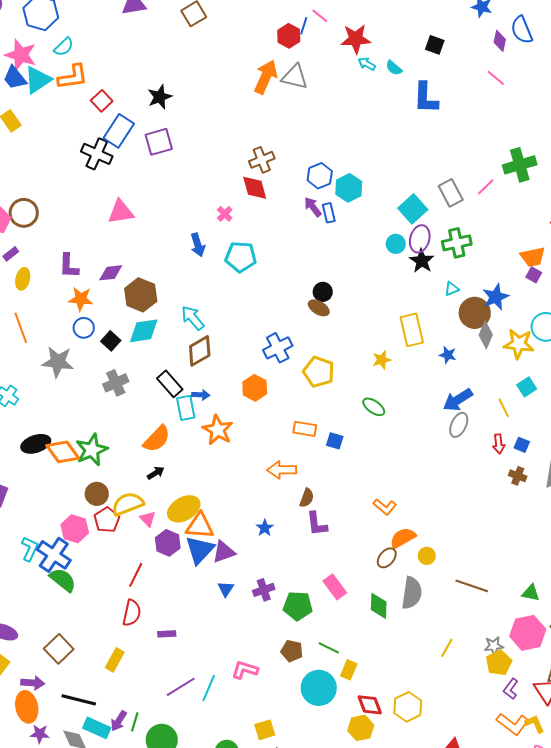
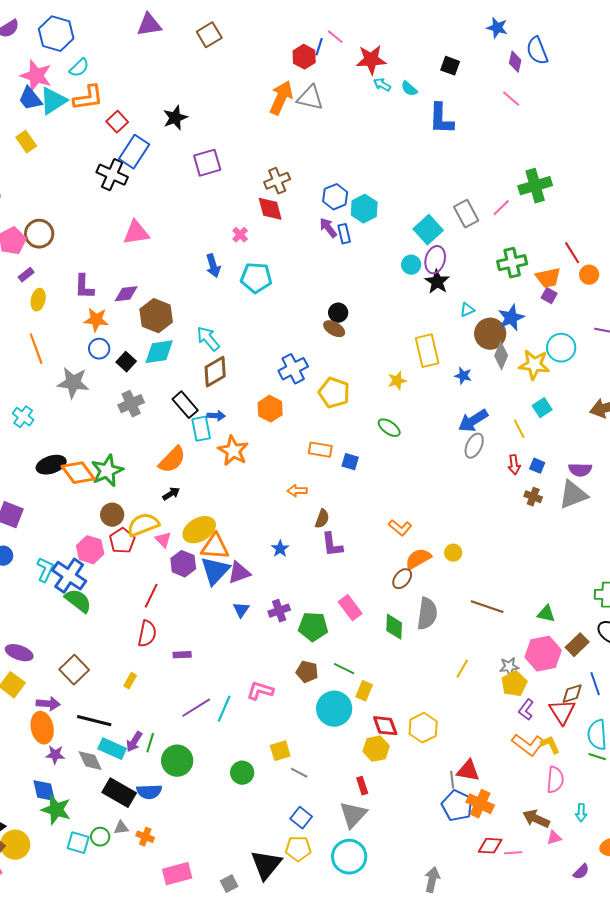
purple square: (159, 142) -> (207, 163), moved
green cross: (457, 243) -> (512, 263), moved
orange arrow: (282, 470) -> (297, 491), size x0.7
yellow circle: (427, 556) -> (453, 553), moved
yellow rectangle: (115, 660) -> (130, 681), size x0.7

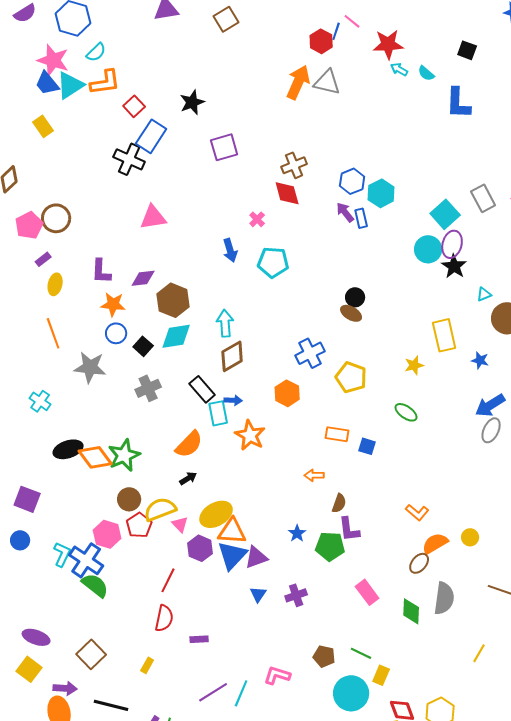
cyan circle: (411, 265) -> (428, 249), size x1.4
cyan arrow: (208, 339) -> (225, 323), turned 36
green pentagon: (313, 627) -> (330, 546), moved

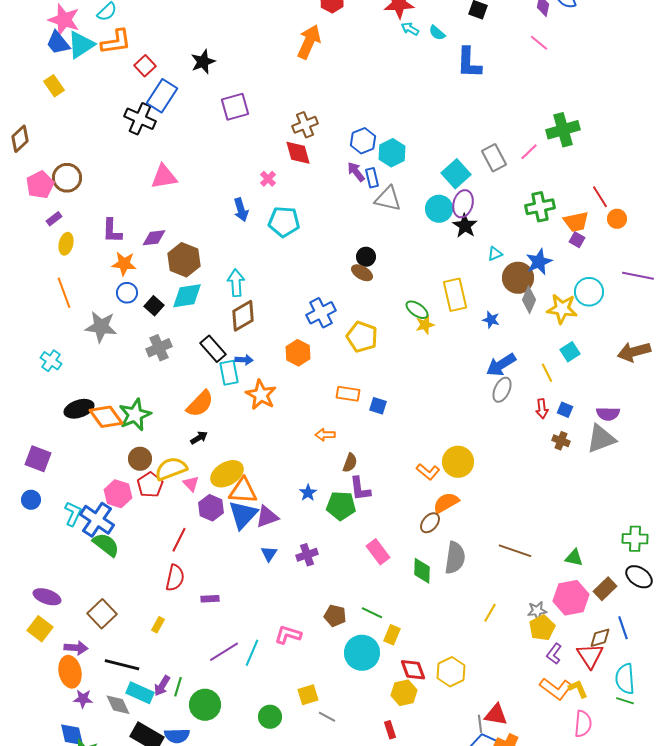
gray triangle: (327, 82) -> (388, 199), moved
green ellipse: (406, 412) -> (417, 310), moved
yellow circle: (470, 537) -> (458, 462), moved, size x1.8

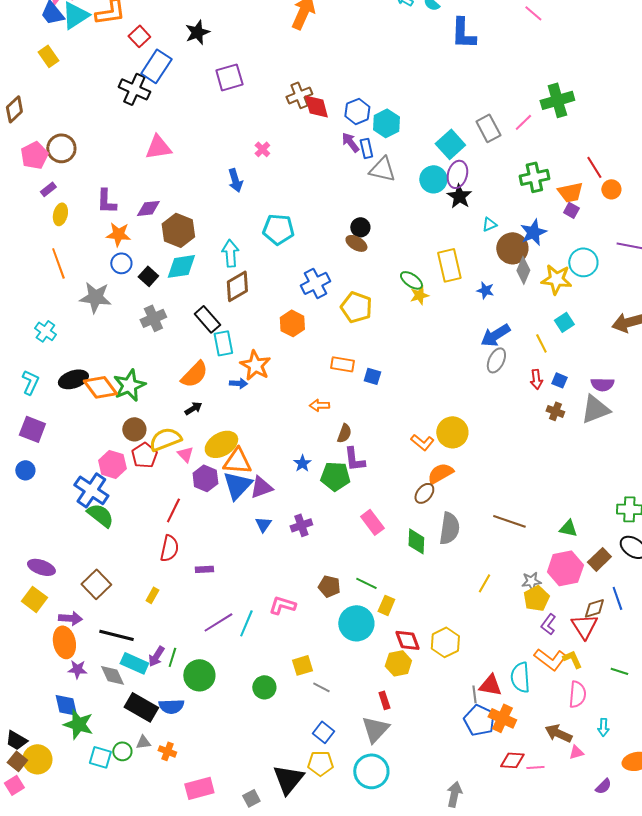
red diamond: (298, 153) -> (316, 106), moved
cyan pentagon: (284, 222) -> (278, 229), moved
blue arrow: (244, 360) -> (238, 383), moved
cyan L-shape: (73, 514) -> (30, 382), moved
cyan semicircle: (625, 679) -> (520, 677), moved

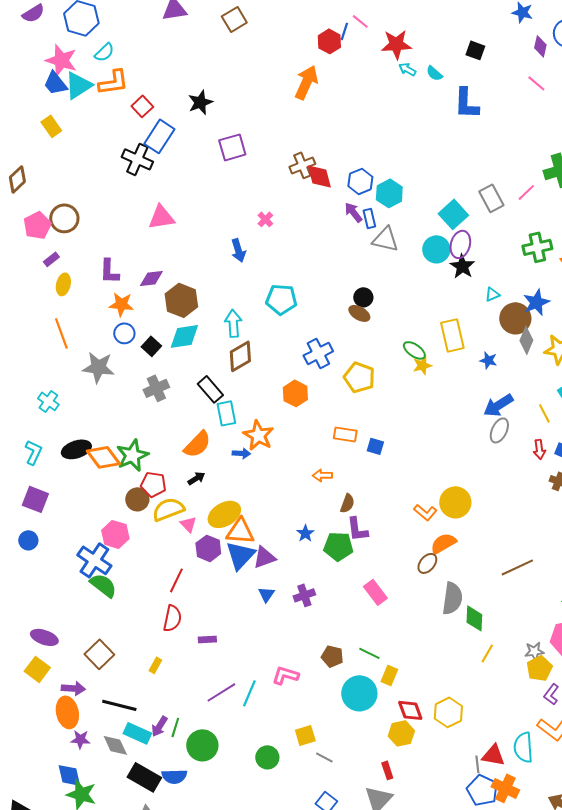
red pentagon: (144, 455) -> (153, 484), moved, turned -30
brown line: (509, 521) -> (517, 567), moved, turned -44
green diamond: (416, 541) -> (474, 618), moved

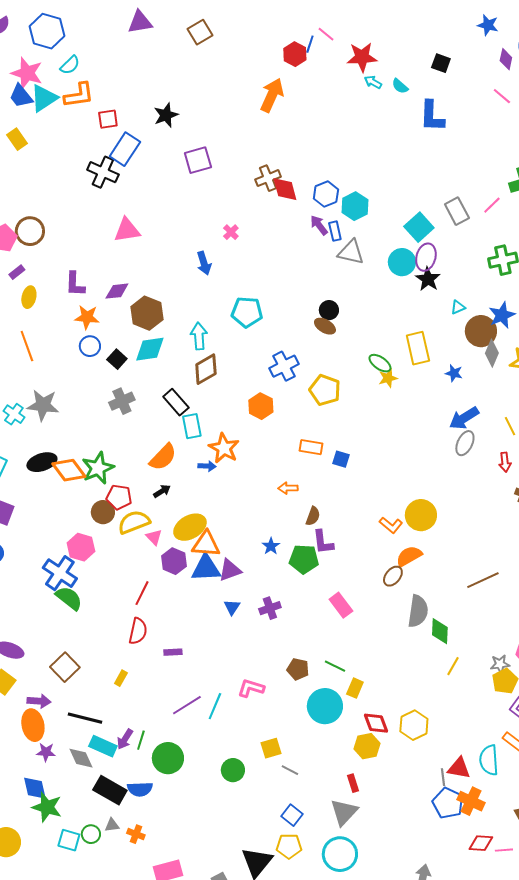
red square: (142, 106) -> (108, 119), turned 35
gray star: (98, 367) -> (43, 405), moved
blue triangle: (240, 555) -> (206, 568), turned 44

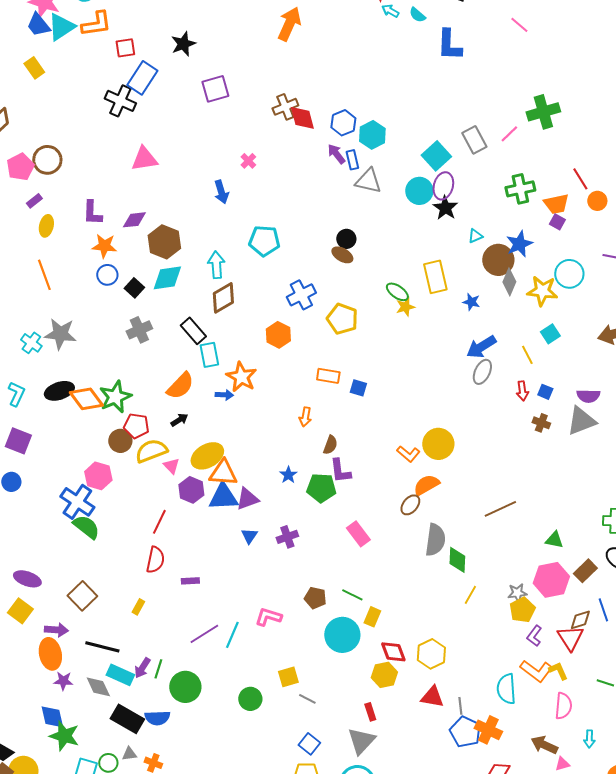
orange arrow: (288, 488) -> (305, 417), turned -78
red triangle: (459, 768) -> (432, 697), moved

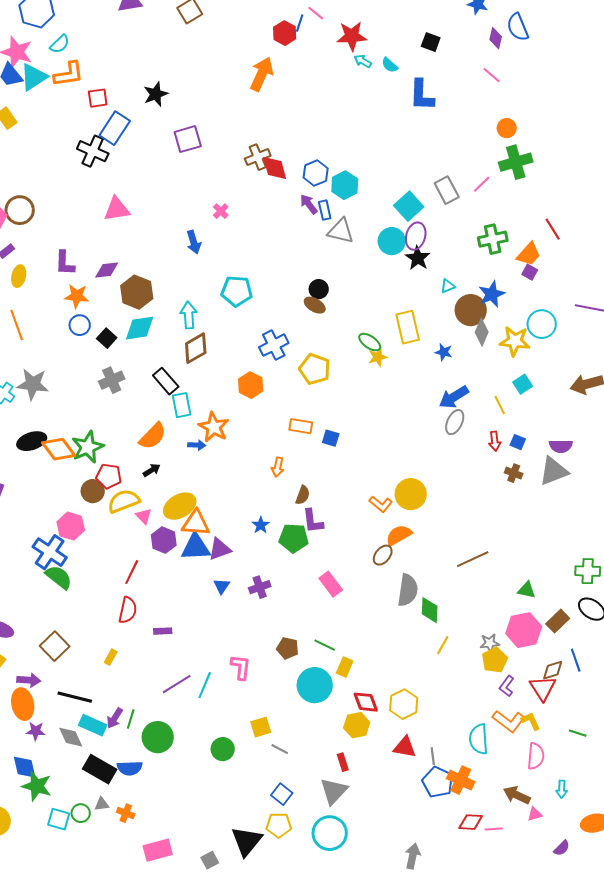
orange circle: (597, 201) -> (507, 128), moved
orange trapezoid: (556, 204) -> (529, 254), turned -36
pink L-shape: (268, 617) -> (241, 667), turned 80

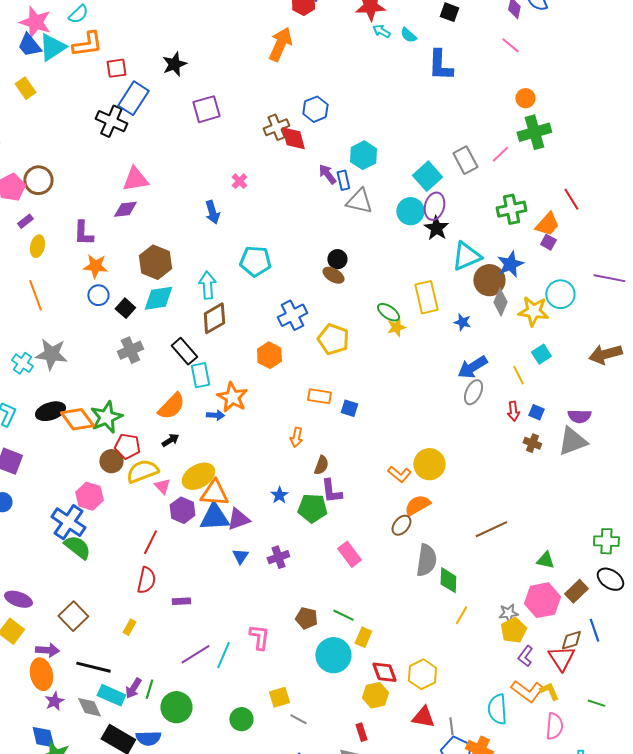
blue hexagon: (316, 173) -> (315, 109), moved
purple diamond: (107, 270) -> (125, 209), moved
cyan triangle: (448, 286) -> (466, 256), size x2.0
purple star: (36, 731) -> (54, 701), turned -30

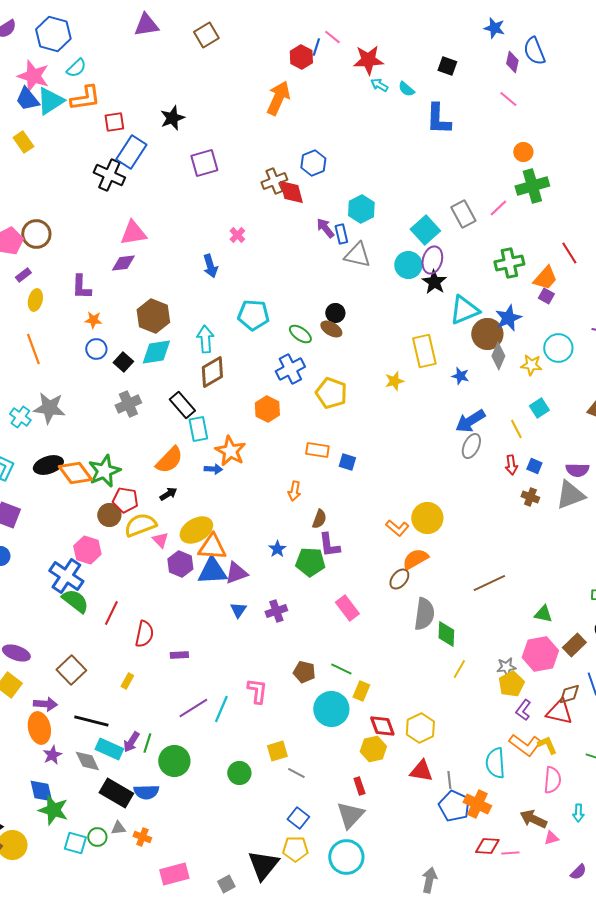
orange star: (95, 266) -> (93, 320), size x0.7
yellow star: (533, 311) -> (531, 365), size x0.7
green ellipse: (388, 312) -> (300, 334), moved
red line: (150, 542) -> (111, 613), moved
red triangle: (561, 658) -> (559, 712), turned -44

